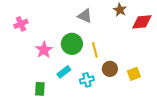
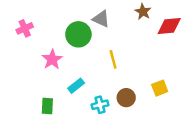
green circle: (72, 44) -> (78, 34), moved
brown circle: (110, 69) -> (126, 98), moved
cyan cross: (87, 80) -> (100, 105), moved

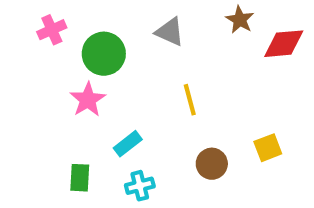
pink cross: (25, 28) -> (52, 30), moved
green circle: (78, 34) -> (104, 54), moved
cyan cross: (100, 105) -> (140, 186), moved

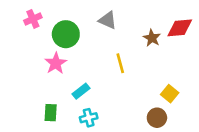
brown star: (240, 20) -> (152, 38), moved
yellow square: (268, 148) -> (170, 94), turned -30
brown circle: (212, 164) -> (157, 118), moved

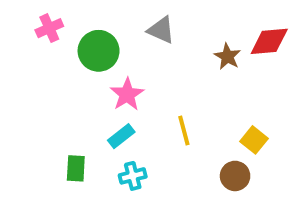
pink star: (56, 63) -> (127, 94), moved
yellow line: (120, 63) -> (184, 130), moved

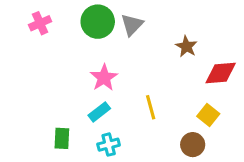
gray triangle: (161, 30) -> (132, 25), turned 50
red diamond: (269, 41) -> (221, 73), moved
green circle: (99, 51) -> (98, 22), moved

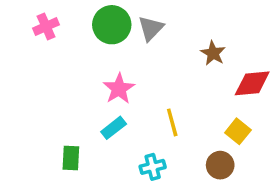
cyan cross: (109, 145) -> (153, 167), moved

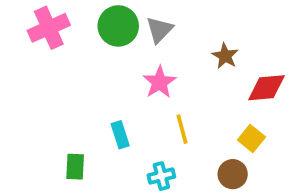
pink cross: (46, 26) -> (49, 28), size x1.5
pink star: (119, 89) -> (159, 82), moved
cyan rectangle: (114, 128) -> (120, 135), turned -70

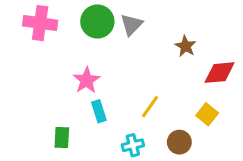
pink cross: (49, 28) -> (40, 23), turned 32
pink star: (159, 82) -> (87, 80), moved
yellow line: (182, 129) -> (150, 107), turned 50
brown circle: (233, 174) -> (179, 142), moved

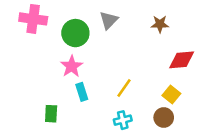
green circle: (97, 22) -> (75, 33), moved
brown star: (186, 46) -> (160, 24), moved, turned -30
brown circle: (179, 142) -> (164, 118), moved
cyan cross: (133, 145) -> (123, 120), moved

